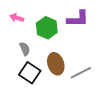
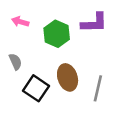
gray semicircle: (25, 49) -> (15, 62), moved
gray line: (81, 73) -> (98, 88), turned -50

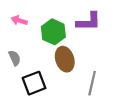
brown ellipse: (68, 77) -> (65, 59), moved
black square: (36, 88) -> (34, 83), turned 35

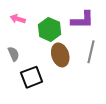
gray line: (92, 83) -> (91, 52), moved

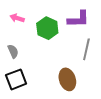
brown ellipse: (60, 55) -> (67, 79), moved
black square: (32, 77) -> (16, 79), moved

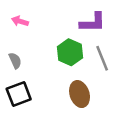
green hexagon: (47, 28) -> (70, 52), moved
gray line: (86, 49) -> (102, 58), turned -35

